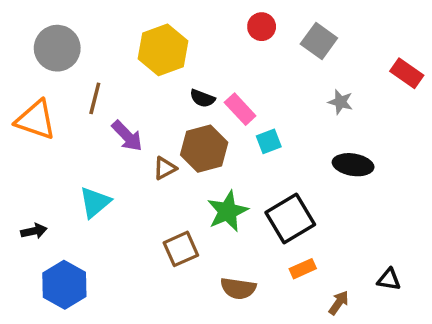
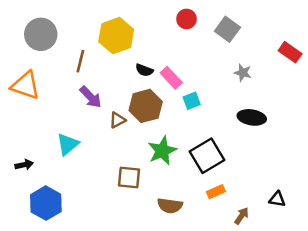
brown line: (95, 98) -> (80, 61), moved
brown square: (181, 249) -> (129, 178), turned 30

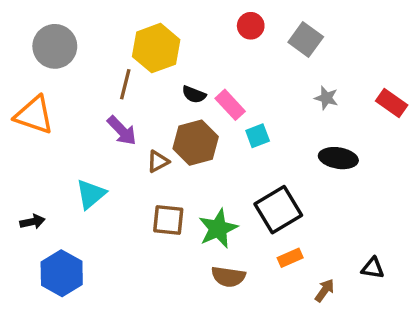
red rectangle: (290, 52) -> (392, 103), moved
brown line: (80, 61) -> (125, 84), moved
green star: (162, 151) -> (218, 229), moved
brown square: (129, 178) -> (168, 220), moved

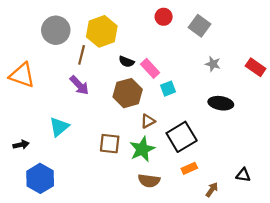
gray circle: (55, 46) -> (56, 30), moved
brown triangle: (158, 162) -> (148, 121), moved

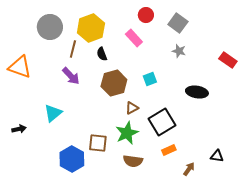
black semicircle: (127, 62) -> (102, 54), moved, turned 48
gray star: (213, 64) -> (179, 51), moved
pink rectangle: (150, 68) -> (134, 38), moved
brown square: (110, 144) -> (98, 143), moved
blue hexagon: (40, 178) -> (72, 159), moved

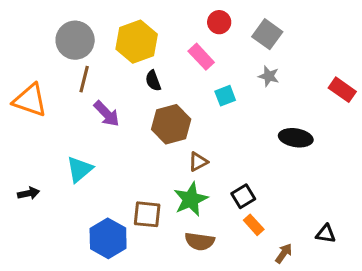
brown line: (73, 49) -> (84, 79), moved
cyan square: (150, 79) -> (225, 96), moved
black square: (162, 122) -> (243, 196), moved, size x0.6
orange rectangle: (169, 150) -> (254, 225), turned 72

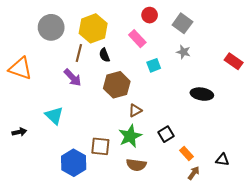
brown line: (84, 79) -> (79, 53), moved
cyan triangle: (80, 169) -> (54, 116), turned -36
orange rectangle: (254, 225) -> (187, 154), moved

